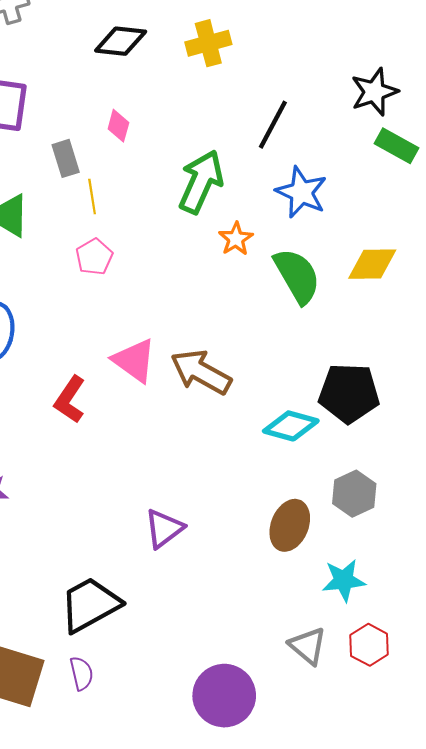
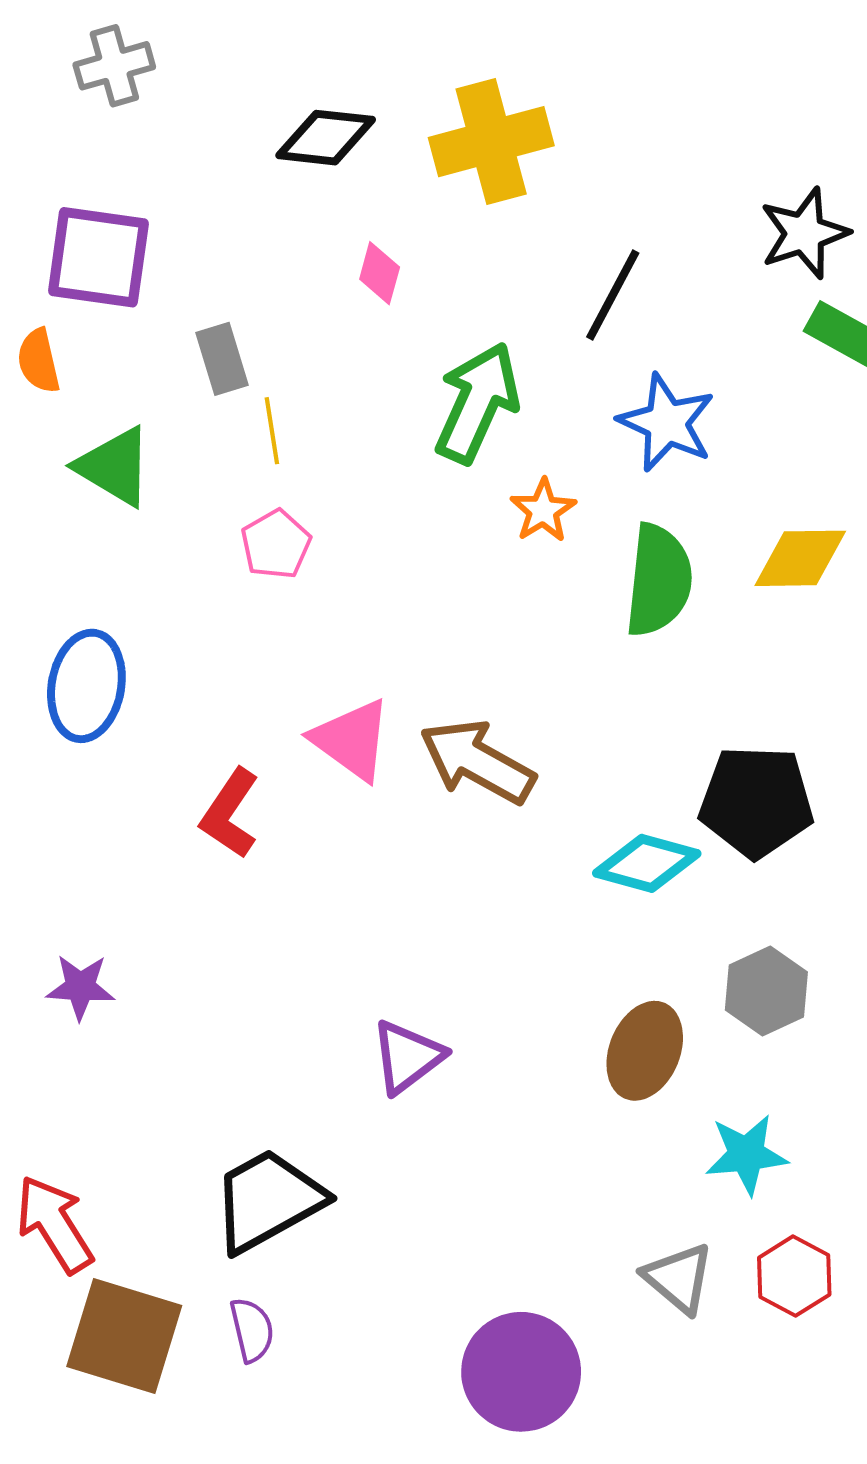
yellow cross: (208, 43) -> (491, 142), size x1.4
pink diamond: (118, 126) -> (380, 273), moved
green semicircle: (297, 276) -> (659, 580), turned 36

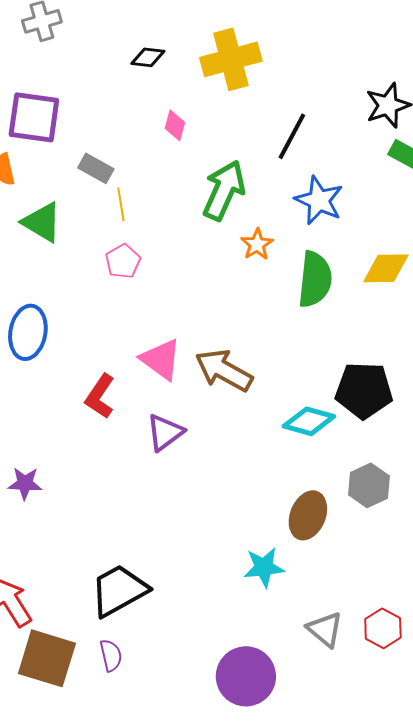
black diamond: (326, 138) -> (148, 57), size x0.7
gray rectangle: (222, 359) -> (96, 168), turned -44
purple triangle: (407, 1057) -> (165, 432), moved
cyan star: (746, 1154) -> (264, 567), moved

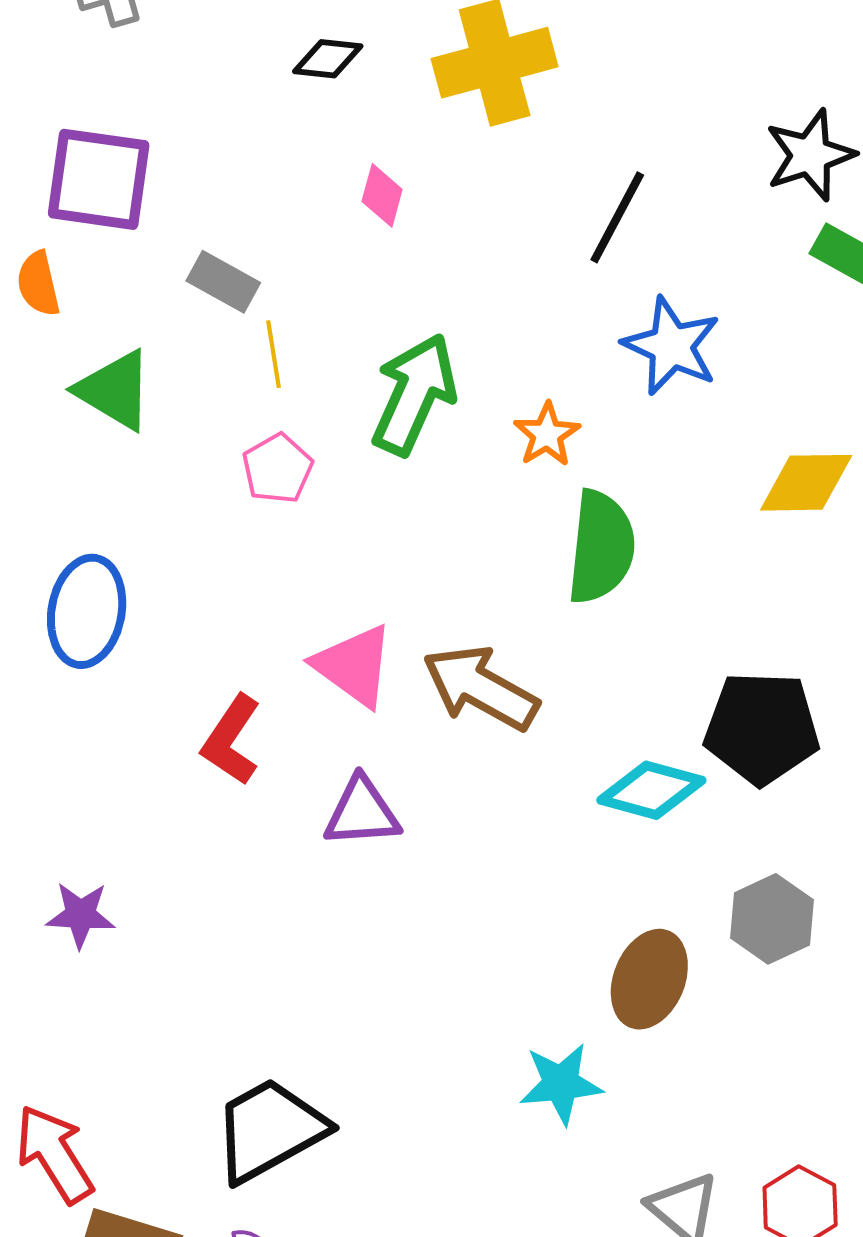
green arrow: (224, 190) -> (414, 394), moved
green semicircle: (315, 279) -> (601, 547), moved
purple triangle: (165, 432) -> (362, 812), turned 33

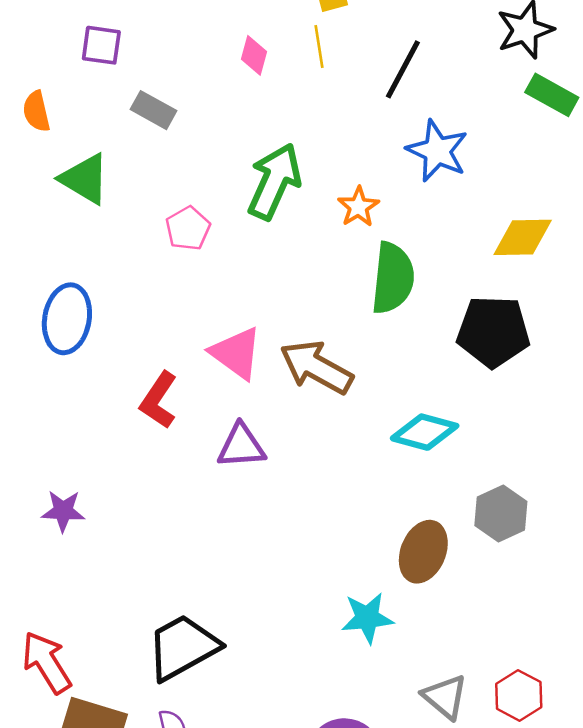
purple square: (99, 179) -> (101, 45), moved, size x0.6
yellow line: (273, 354) -> (319, 46), moved
black pentagon: (762, 728) -> (493, 332), moved

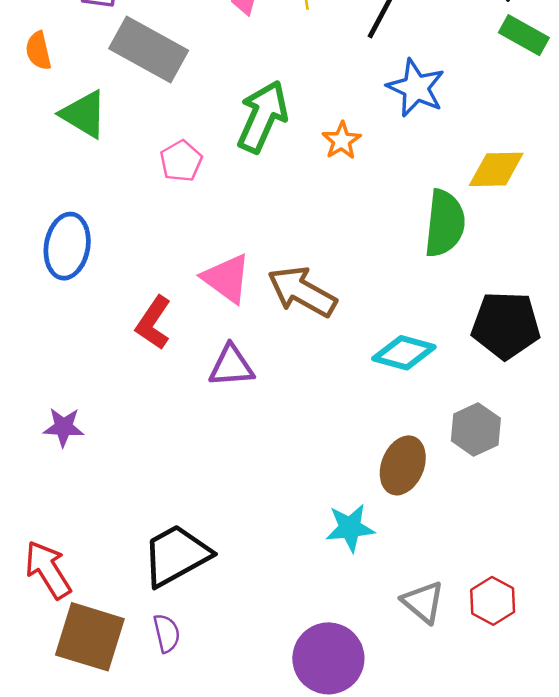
gray rectangle: (153, 110) -> (149, 50), size x1.8
green semicircle: (393, 278) -> (445, 223), moved
black pentagon: (493, 332) -> (506, 325), moved

